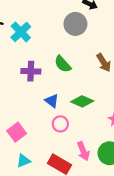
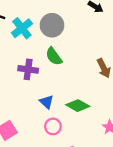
gray circle: (75, 24) -> (52, 25), moved
green semicircle: (63, 64) -> (54, 56), moved

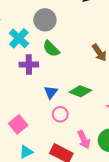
cyan cross: (22, 28) -> (19, 38), moved
blue triangle: (47, 102) -> (51, 92), turned 32

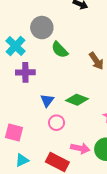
green semicircle: (51, 49) -> (60, 50), moved
pink square: (18, 124) -> (14, 133), turned -36
pink arrow: (84, 140) -> (80, 148), turned -54

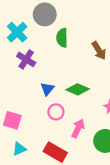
green semicircle: (60, 50) -> (62, 38), turned 42
purple cross: (25, 72) -> (26, 59), turned 30
pink arrow: (80, 148) -> (78, 128), moved, turned -78

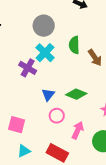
cyan cross: (17, 32) -> (45, 53), moved
green semicircle: (62, 38) -> (74, 45), moved

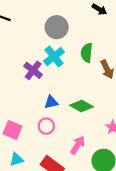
blue triangle: (48, 95) -> (51, 102), turned 32
pink circle: (57, 116) -> (46, 126), moved

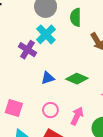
green semicircle: (87, 53) -> (76, 17), moved
pink circle: (46, 126) -> (50, 110), moved

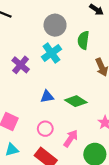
purple cross: (27, 50) -> (21, 65), moved

